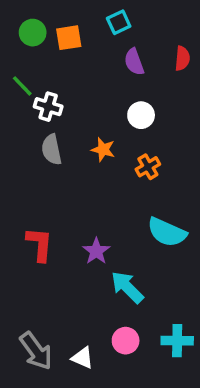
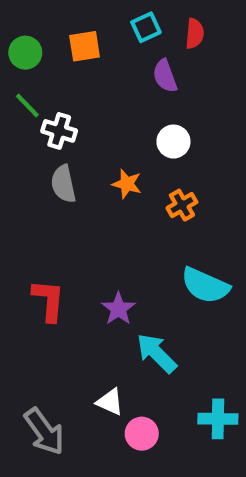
green circle: (33, 33) -> (25, 53), moved
red semicircle: (182, 58) -> (195, 34), moved
pink circle: (126, 341) -> (142, 434), moved
white triangle: (83, 358) -> (110, 402), moved

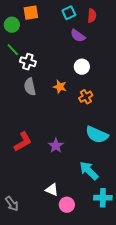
orange square: (85, 46) -> (31, 13), moved
purple semicircle: (165, 76) -> (78, 36), turned -35
red L-shape: (49, 300) -> (23, 142), turned 55
cyan arrow: (157, 353) -> (89, 171), moved
gray arrow: (44, 432) -> (12, 204), moved, size x0.7

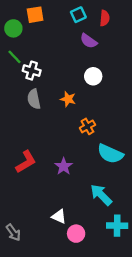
orange cross: (86, 97) -> (87, 126), moved

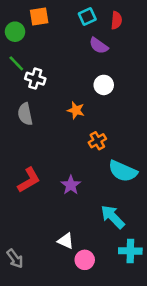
gray semicircle: (34, 99) -> (25, 114), moved

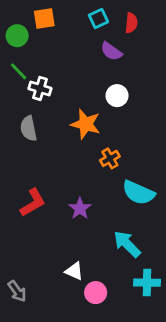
orange star: (76, 110) -> (86, 124), size x1.5

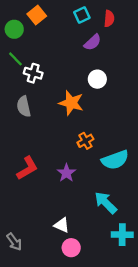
orange square: (44, 19) -> (37, 15), turned -30
purple semicircle: (111, 51) -> (93, 42), turned -78
orange cross: (110, 158) -> (85, 141), moved
cyan semicircle: (138, 193) -> (115, 160), turned -44
pink circle: (96, 293) -> (71, 248), moved

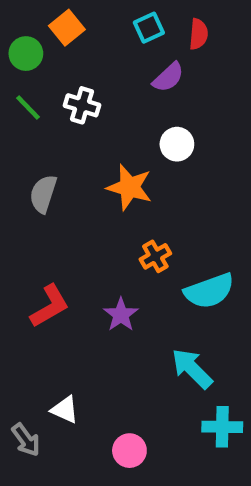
white cross: (33, 73) -> (82, 105), moved
gray semicircle: (24, 106) -> (43, 194), turned 30
white triangle: (62, 225) -> (65, 410), moved

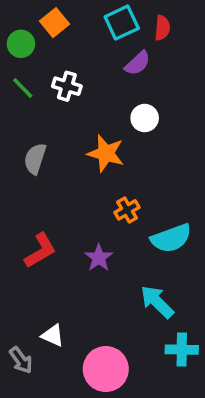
cyan square: (149, 28) -> (122, 23), size x1.4
pink circle: (129, 451) -> (106, 369), size x1.6

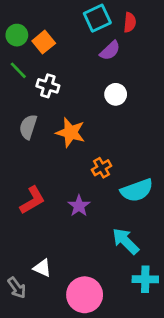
orange square: (54, 23) -> (44, 42), moved
white cross: (67, 86) -> (48, 86), moved
orange star: (106, 153) -> (70, 132), moved

